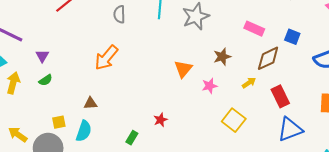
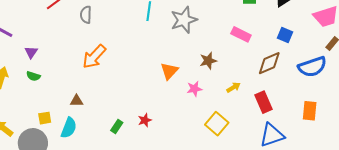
gray semicircle: (119, 14) -> (86, 15), moved
blue square: (292, 37) -> (285, 35), moved
brown diamond: (268, 58) -> (269, 63), moved
green semicircle: (46, 80) -> (33, 76), turned 48
green rectangle: (132, 138) -> (117, 126), moved

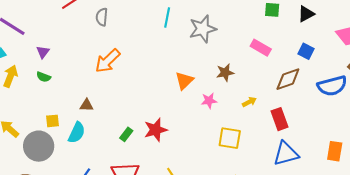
orange rectangle: (310, 111) -> (335, 151), moved
red star: (145, 120) -> (156, 130), size x1.6
yellow square: (217, 124) -> (230, 138), turned -35

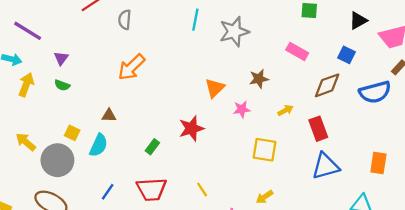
black triangle: (306, 14) -> (358, 21), moved
yellow square: (52, 121) -> (72, 133), turned 32
red star: (156, 130) -> (191, 128), moved

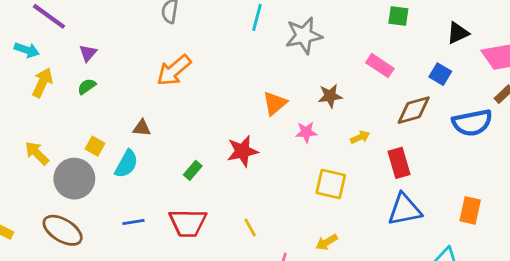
green semicircle: (62, 85) -> (87, 86), turned 120
blue line: (108, 192) -> (133, 222), turned 42

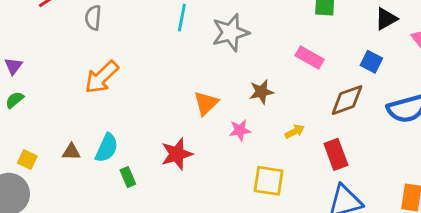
brown triangle: (142, 128) -> (71, 152), moved
cyan semicircle: (126, 164) -> (107, 148), moved
green rectangle: (193, 170) -> (128, 177), turned -60

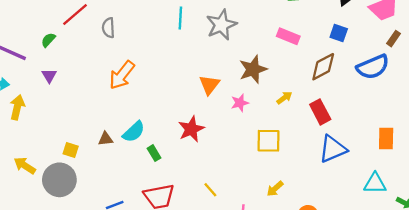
brown star: (261, 92) -> (253, 69), size x1.4
green semicircle: (15, 100) -> (48, 40), moved
cyan semicircle: (107, 148) -> (134, 132), turned 30

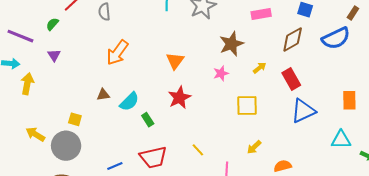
pink rectangle: (288, 36) -> (261, 14), turned -30
orange triangle: (209, 85) -> (175, 61), moved
brown triangle: (105, 139) -> (103, 95), moved

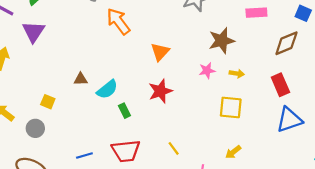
orange arrow: (117, 53) -> (118, 21), moved, turned 100
purple triangle: (54, 55) -> (33, 32), size x1.6
yellow arrow: (260, 68) -> (237, 73), moved, turned 40
gray circle: (66, 146) -> (35, 128), size x0.6

